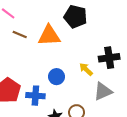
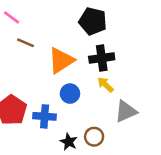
orange triangle: (49, 36) -> (61, 61), moved, turned -30
black cross: (109, 58) -> (102, 58), moved

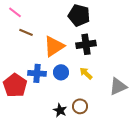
yellow arrow: (105, 85) -> (86, 73), moved
gray triangle: (126, 111) -> (118, 86), moved
blue cross: (45, 116) -> (37, 73), moved

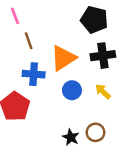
pink line: (15, 12) -> (15, 16), turned 32
brown line: (26, 32) -> (29, 41), turned 48
blue cross: (37, 73) -> (34, 74), moved

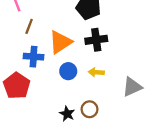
brown line: (29, 41) -> (29, 26), turned 40
yellow arrow: (103, 91) -> (96, 72), turned -40

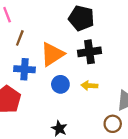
brown circle: (90, 109) -> (113, 124), moved

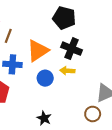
black cross: (89, 52) -> (72, 49), turned 30
yellow arrow: (89, 86) -> (67, 71), moved

